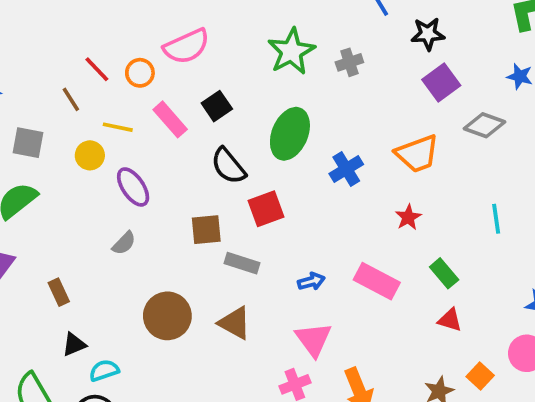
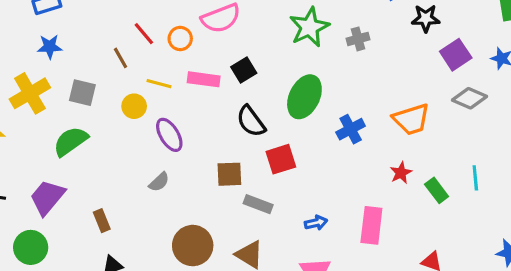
purple square: (441, 82) -> (456, 55), moved
pink rectangle: (170, 119) -> (204, 79), turned -44
green rectangle: (444, 273) -> (437, 190), moved
pink rectangle: (377, 281) -> (371, 225), turned 66

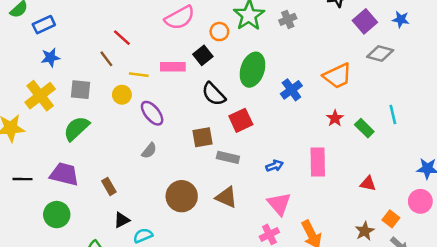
orange circle: (180, 39) -> (219, 32), moved
purple trapezoid: (47, 197) -> (64, 174), turned 72

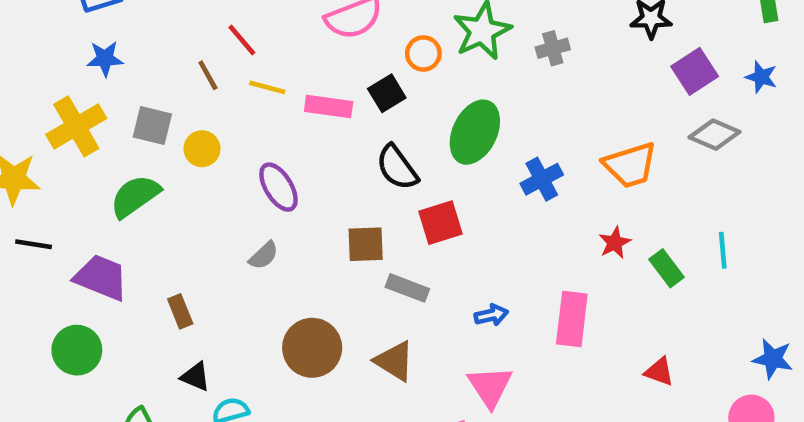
yellow line: (139, 75) -> (267, 87), moved
yellow circle: (122, 95) -> (202, 149), moved
black line: (23, 179) -> (34, 244), moved
black triangle: (122, 220) -> (195, 377), turned 42

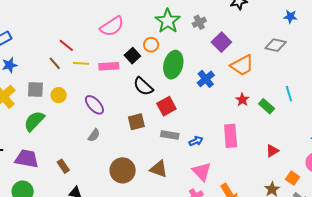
orange circle: (423, 53) -> (151, 45), moved
purple square: (695, 71) -> (221, 42), moved
gray rectangle: (407, 288) -> (170, 135), moved
red triangle: (659, 372) -> (272, 151), turned -40

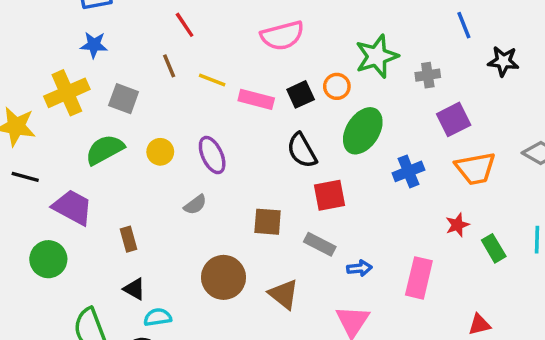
red line: (66, 45) -> (185, 25), moved
yellow circle: (59, 95) -> (160, 152), moved
brown square: (136, 122) -> (268, 222), moved

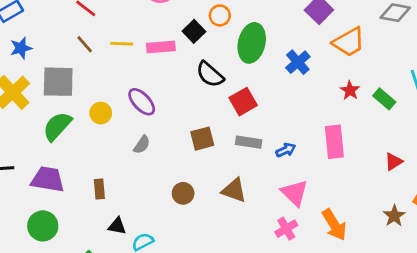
gray square: (124, 99) -> (58, 82), size x1.4
brown rectangle: (128, 239) -> (99, 189), turned 30
brown circle: (223, 277) -> (183, 193), size x0.6

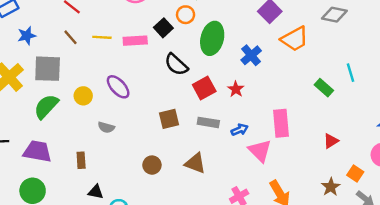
blue star: (21, 48) -> (27, 36), moved
red star: (350, 90) -> (236, 89), moved
gray semicircle: (142, 145) -> (106, 127), moved, turned 70
pink triangle: (294, 193) -> (260, 151), moved

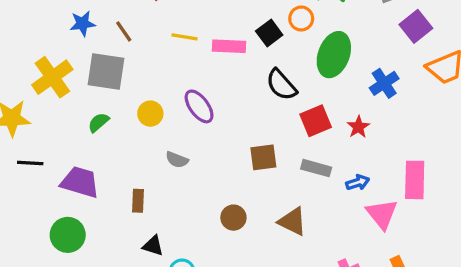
brown line: (71, 37) -> (124, 31), moved
green semicircle: (46, 106) -> (99, 122), size x0.6

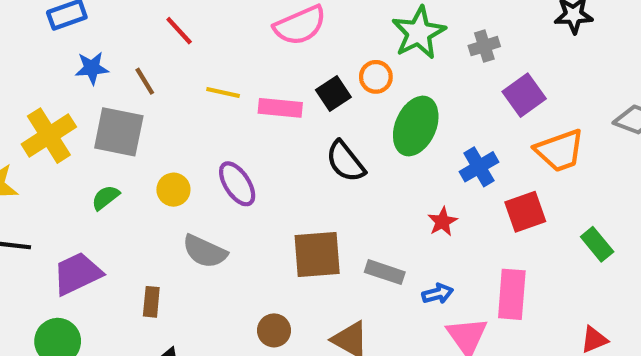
red square: (316, 121) -> (525, 212), moved
brown square: (263, 157) -> (317, 254), size x1.4
gray semicircle: (177, 160) -> (205, 251), size x1.5
purple trapezoid: (80, 182) -> (77, 274), turned -45

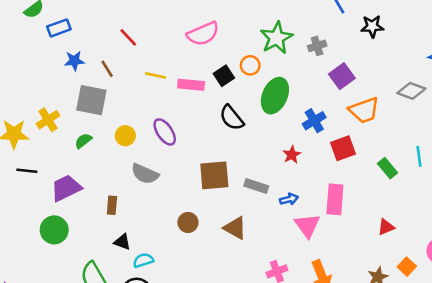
yellow cross: (49, 136) -> (48, 120), moved, size x0.7

